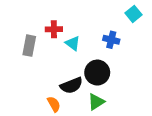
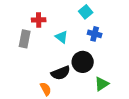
cyan square: (134, 14) -> (86, 12), moved
red cross: (54, 29) -> (39, 20), moved
green triangle: (96, 102) -> (102, 84), moved

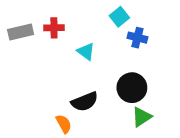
blue cross: (95, 34) -> (137, 38), moved
gray rectangle: (25, 39) -> (21, 32), moved, turned 66
black circle: (83, 62) -> (132, 88), moved

